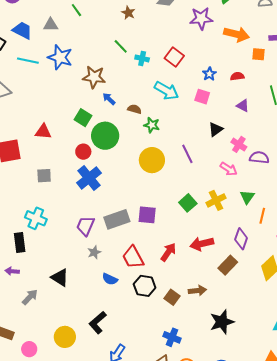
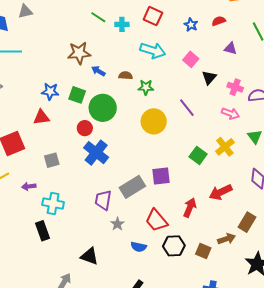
blue star: (60, 57) -> (50, 91), moved, size x0.7
pink square: (202, 97) -> (191, 59), moved, turned 35
brown rectangle: (228, 265) -> (247, 222), moved
purple arrow: (12, 271) -> (29, 186), moved

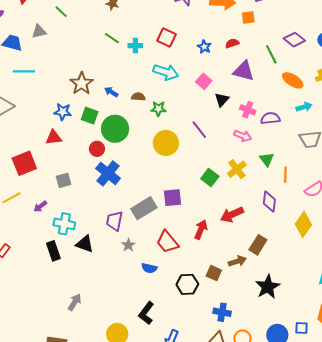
purple triangle: (230, 48) -> (244, 71), size x1.6
brown star: (79, 53) -> (82, 83), moved, turned -30
purple arrow: (29, 186) -> (40, 206), turned -32
black hexagon: (174, 246) -> (187, 284), moved
black triangle: (89, 256) -> (85, 244), moved

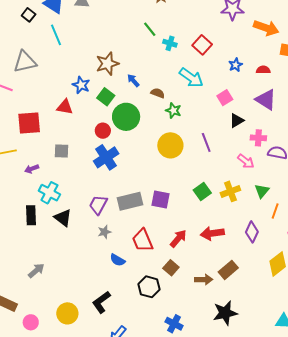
cyan line: (24, 71) -> (56, 35), turned 50
pink cross: (248, 110) -> (258, 138), turned -35
brown square: (214, 273) -> (171, 268), moved

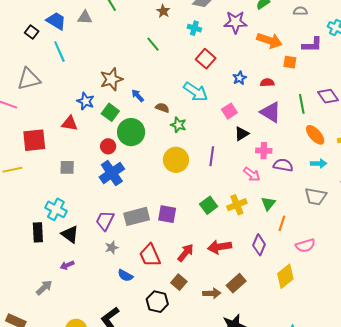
cyan cross: (170, 43) -> (194, 28), moved
purple line: (206, 142) -> (212, 156), turned 30
purple arrow: (32, 169) -> (67, 265), moved

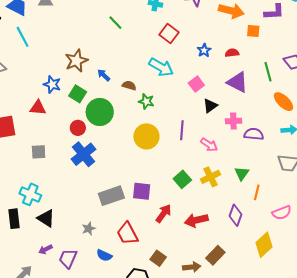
pink arrow: (252, 174) -> (209, 145), moved
purple trapezoid: (105, 221) -> (68, 259), moved
red arrow: (186, 253) -> (163, 213), moved

